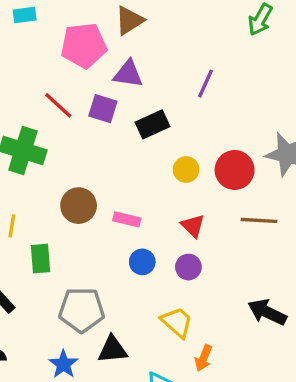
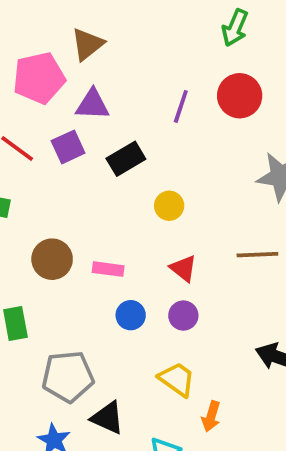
purple square: (103, 109) -> (68, 147), turned -36
red circle: (235, 170) -> (240, 96), moved
black triangle: (113, 350) -> (108, 418), turned 36

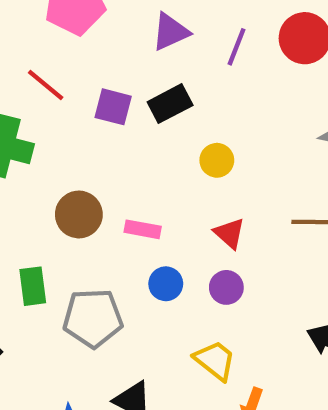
purple triangle: (92, 105) -> (170, 32), moved, turned -30
purple square: (68, 147) -> (113, 107), moved, turned 36
gray pentagon: (68, 377) -> (93, 318), moved

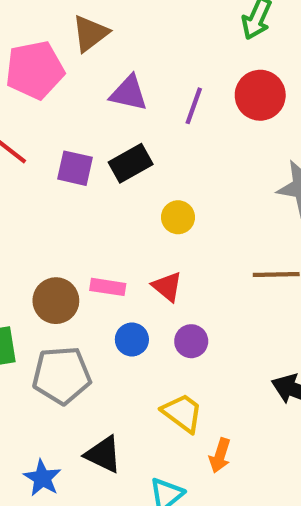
purple triangle: (170, 32) -> (129, 93), turned 39
brown circle: (79, 214) -> (56, 301), moved
red triangle: (229, 233) -> (167, 287), moved

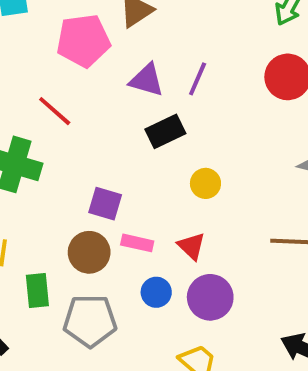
purple triangle: (129, 93) -> (147, 80), moved
purple line: (194, 106) -> (198, 79), moved
purple square: (75, 168) -> (105, 204), moved
purple circle: (191, 341) -> (210, 297), size x1.5

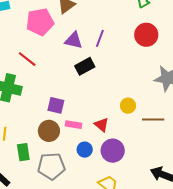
yellow circle: (205, 183) -> (128, 106), moved

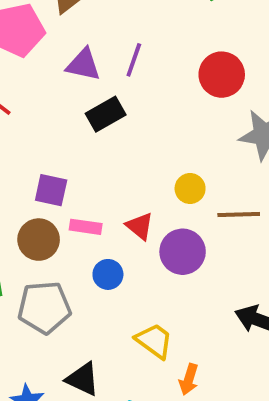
red circle: (146, 35) -> (222, 75), moved
purple circle: (113, 151) -> (183, 252), moved

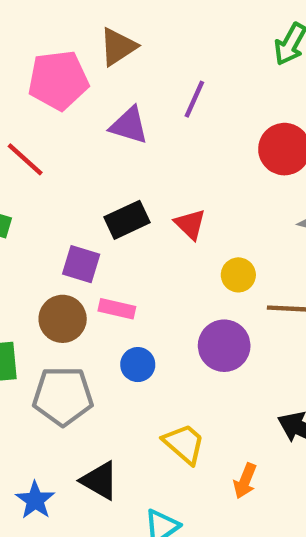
purple line: (134, 60) -> (194, 99), moved
black rectangle: (106, 114) -> (127, 220), moved
red triangle: (140, 226) -> (190, 224), moved
orange arrow: (189, 379) -> (245, 481), moved

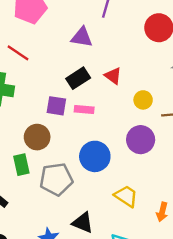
purple triangle: (129, 125) -> (82, 37), moved
pink rectangle: (117, 309) -> (84, 109), moved
brown circle: (63, 319) -> (37, 137), moved
blue circle: (138, 365) -> (95, 156), size x1.6

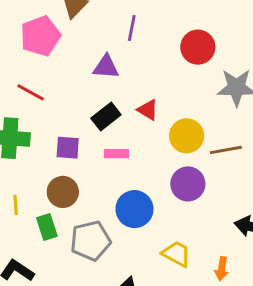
yellow circle: (143, 100) -> (187, 136), size x1.5
purple square: (56, 106) -> (68, 148), moved

